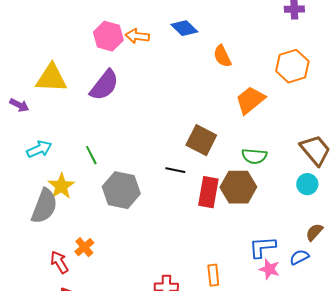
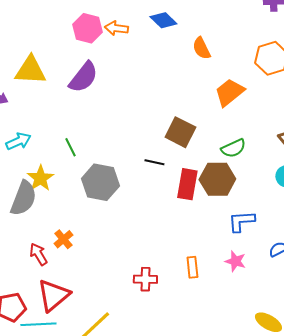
green semicircle: (254, 156) -> (233, 148), turned -30
blue L-shape: (262, 247) -> (241, 221), moved
pink star: (269, 269) -> (235, 261), moved

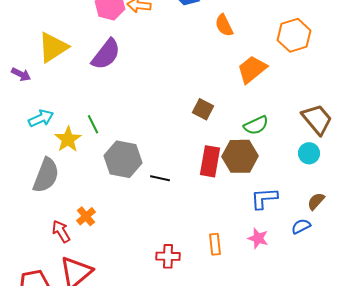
yellow triangle: (30, 70) -> (53, 47), turned -36
brown square: (180, 132) -> (203, 109), size x0.7
black line: (154, 162) -> (160, 178), moved
yellow star: (40, 178) -> (68, 139), moved

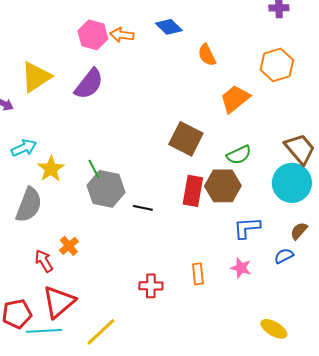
brown square: (203, 109) -> (186, 139), size x1.6
green line: (93, 124) -> (94, 169), moved
cyan circle: (309, 153) -> (292, 183), size x1.8

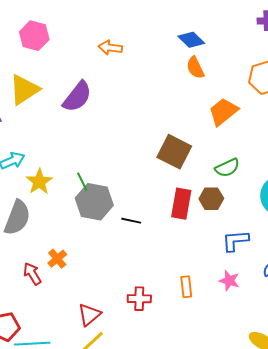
blue diamond: (169, 27) -> (191, 40), moved
pink hexagon: (93, 35) -> (34, 36), moved
brown hexagon: (223, 186) -> (211, 199), size x0.7
red triangle: (59, 302) -> (89, 315), moved, size x0.7

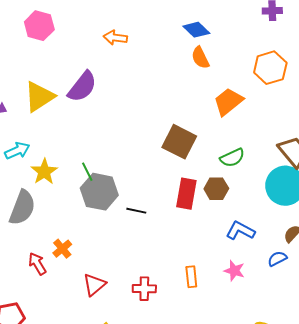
yellow triangle: (24, 90) -> (39, 97), moved
blue L-shape: (235, 241) -> (240, 231), turned 32
red triangle: (89, 315) -> (94, 285), moved

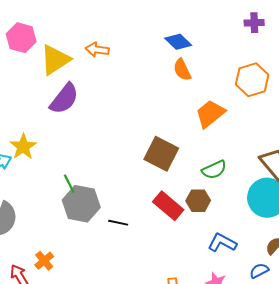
yellow triangle: (39, 97) -> (55, 60), moved
yellow star: (44, 172) -> (23, 147), moved
red rectangle: (186, 194) -> (168, 206), turned -60

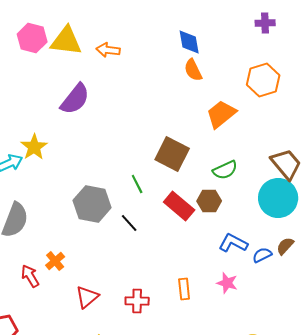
blue diamond: (178, 42) -> (189, 42), turned 36
yellow triangle: (55, 60) -> (66, 41), moved, turned 40
green line: (69, 184) -> (137, 184), moved
black line: (118, 223) -> (129, 223), turned 36
blue semicircle: (259, 271) -> (262, 255), moved

